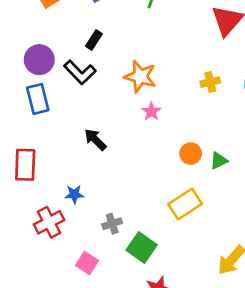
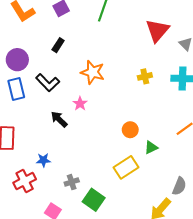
black L-shape: (80, 72) -> (48, 83), moved
pink star: (151, 112) -> (80, 104), moved
green triangle: (219, 161) -> (151, 148), moved

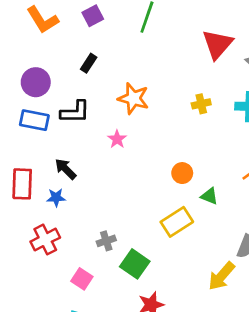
black L-shape: (48, 83) -> (75, 112), turned -45
blue rectangle: (16, 89) -> (34, 120), turned -65
black arrow: (59, 119) -> (66, 169), moved
green triangle: (151, 148) -> (209, 196), turned 48
blue star: (43, 160) -> (56, 197), moved

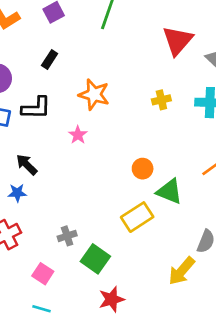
green triangle: (209, 196) -> (169, 191), size x1.5

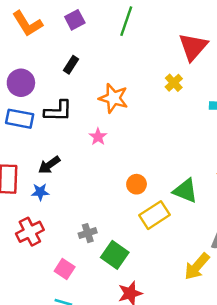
yellow cross: (161, 100) -> (174, 83), moved, turned -30
black arrow: (27, 165) -> (49, 165), turned -80
orange circle: (143, 169) -> (137, 184), moved

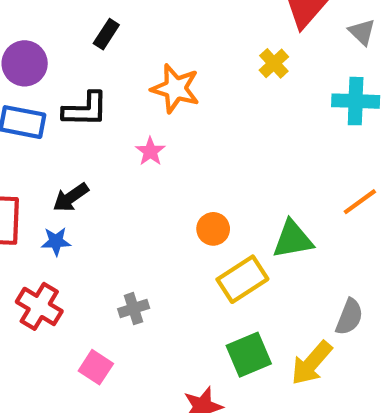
green triangle: (185, 191) -> (293, 239), turned -32
red cross: (30, 232) -> (39, 306), turned -32
green square: (115, 255) -> (249, 355), moved, turned 32

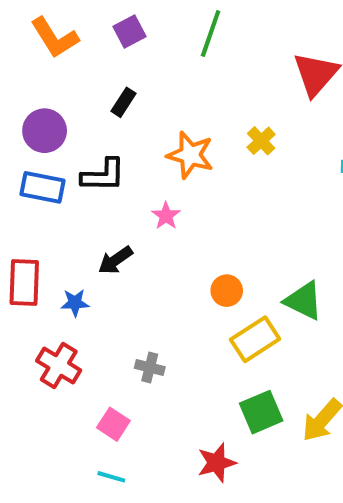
yellow cross: (274, 63) -> (261, 141), moved
black arrow: (71, 197) -> (115, 260), moved
green triangle: (293, 239) -> (304, 301), turned 36
gray cross: (134, 309) -> (150, 368), turned 32

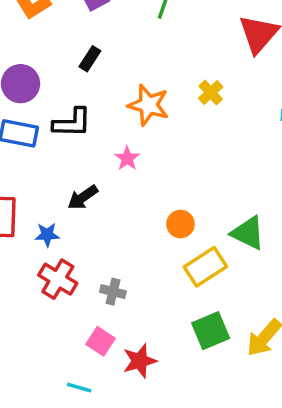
red cross: (59, 366) -> (58, 279), moved
pink square: (113, 424) -> (100, 341), moved
red star: (217, 463) -> (140, 361), moved

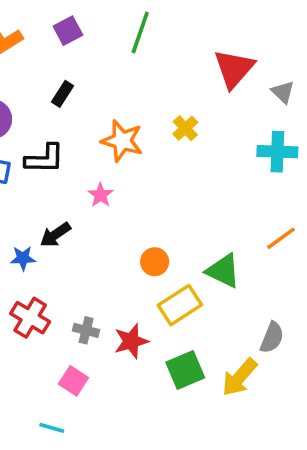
blue star: (47, 235) -> (23, 258), moved
red star: (140, 361) -> (131, 341), moved

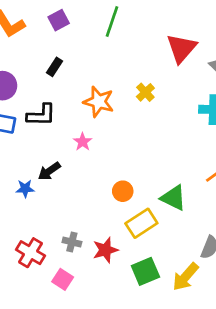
red cross: (30, 318) -> (30, 253), moved

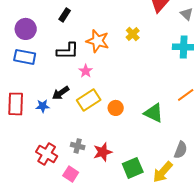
black L-shape: (41, 115) -> (68, 51), moved
yellow rectangle: (141, 223) -> (89, 100), moved

